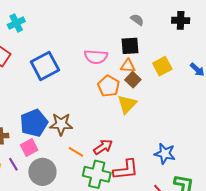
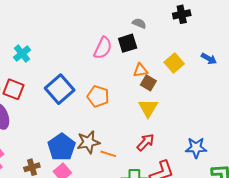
black square: (130, 46) -> (128, 43), moved
pink semicircle: (96, 57) -> (103, 48), moved, turned -55
orange pentagon: (109, 86) -> (98, 96), moved
red arrow: (103, 147) -> (146, 142), moved
orange line: (76, 152) -> (108, 154), moved

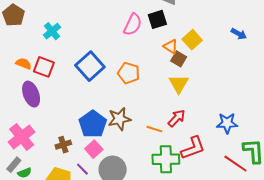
yellow square: (174, 63) -> (192, 40), moved
orange triangle: (140, 70) -> (171, 46), turned 42
orange line: (108, 154) -> (154, 129), moved

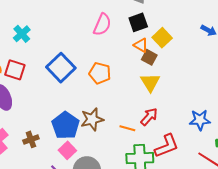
black square: (157, 19) -> (138, 22), moved
brown cross: (63, 145) -> (31, 139), moved

